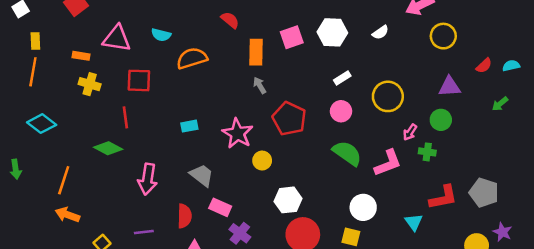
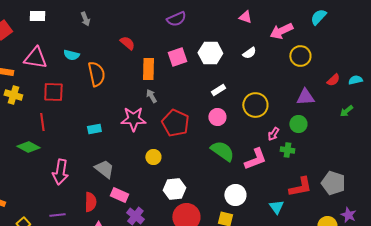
orange semicircle: (192, 58) -> (96, 74), turned 95
pink star: (237, 133) -> (133, 119), moved, turned -30

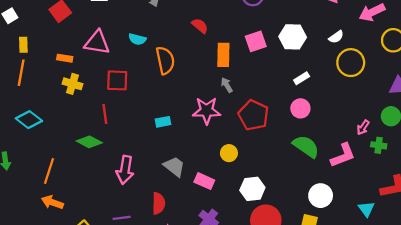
yellow circle: (255, 105) -> (351, 63), moved
pink rectangle: (119, 195) -> (204, 181), moved

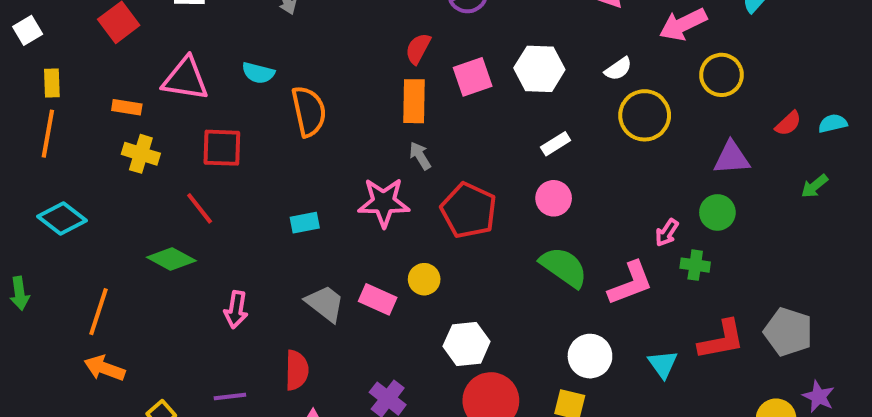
red semicircle: (200, 26) -> (418, 49), moved, turned -102
red line: (105, 114) -> (200, 208), turned -30
pink arrow: (125, 170) -> (236, 310), size x0.7
pink rectangle: (204, 181) -> (378, 299), moved
cyan triangle: (366, 209) -> (663, 364), moved

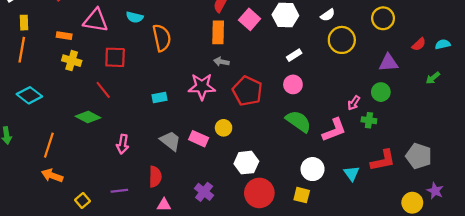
pink square: (473, 77) -> (250, 19), turned -30
gray arrow: (420, 156) -> (221, 62), turned -48

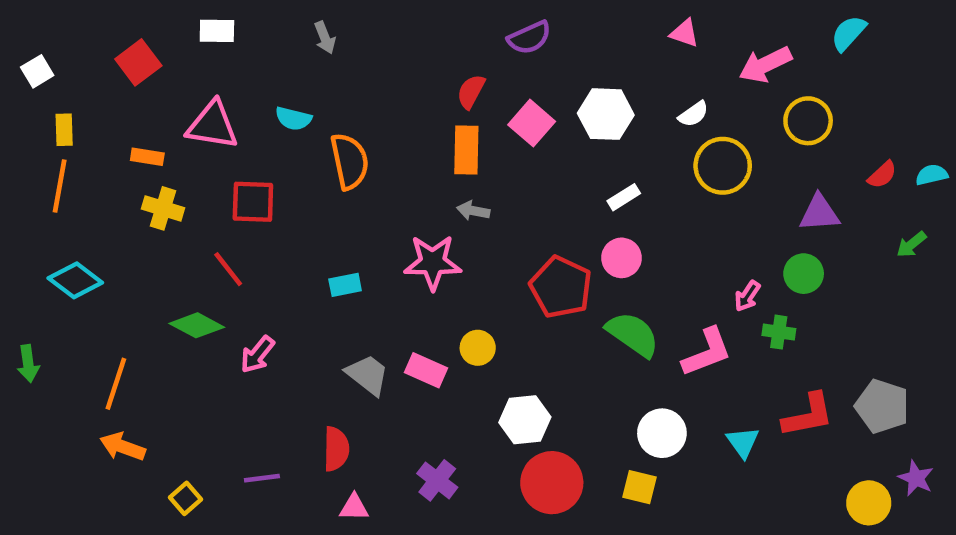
red pentagon: (247, 91) -> (561, 287), moved
pink arrow: (123, 144) -> (257, 355), moved, turned 30

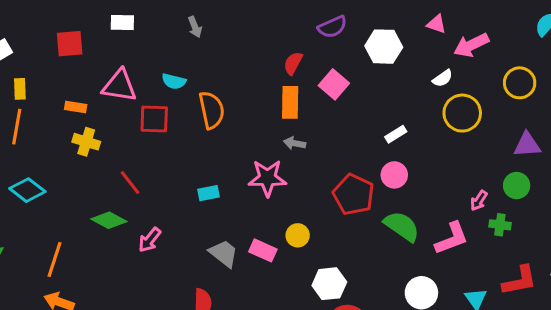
red square: (138, 62) -> (70, 44), turned 32
pink arrow: (765, 65) -> (471, 45), moved
white hexagon: (606, 114) -> (384, 47), moved
red square: (253, 202) -> (154, 119), moved

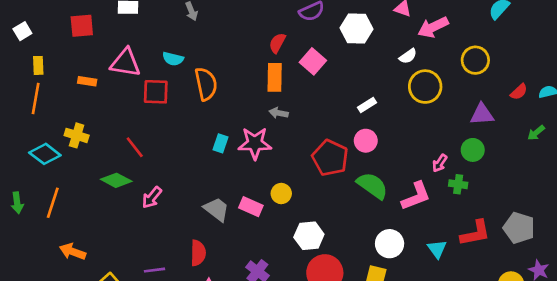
yellow cross: (86, 142) -> (77, 135), moved
cyan rectangle: (209, 193) -> (221, 143), moved, turned -60
orange line: (55, 260) -> (53, 203), moved

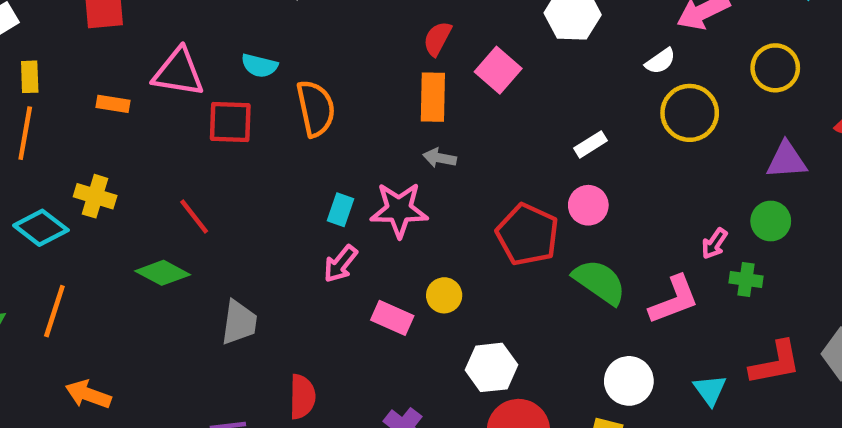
pink arrow: (152, 197) -> (341, 264), moved
gray trapezoid: (217, 209) -> (239, 322), moved, turned 60

